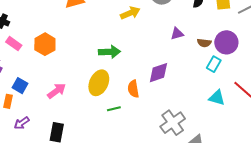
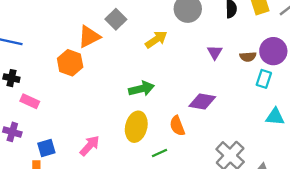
purple triangle: (177, 34) -> (215, 52), turned -32
orange hexagon: (45, 44) -> (70, 63), moved
purple diamond: (158, 73) -> (202, 101), turned 40
blue square: (20, 86) -> (46, 148), turned -35

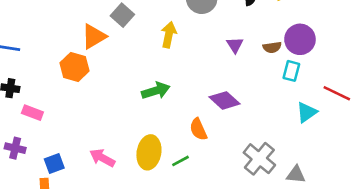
yellow arrow: (156, 39) -> (169, 35), turned -40
purple diamond: (202, 101) -> (224, 100), turned 36
cyan triangle: (275, 117) -> (307, 112), turned -36
yellow ellipse: (136, 127) -> (149, 152), moved
pink arrow: (90, 146) -> (102, 158), turned -100

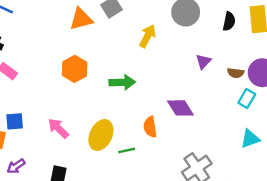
orange hexagon: (75, 67) -> (75, 69), moved

